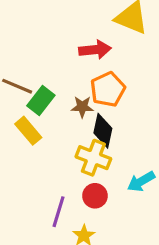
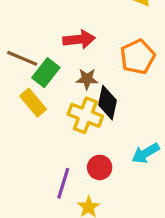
red arrow: (95, 50) -> (79, 39), moved
orange pentagon: (108, 89) -> (138, 57), moved
yellow cross: (93, 158) -> (85, 115), moved

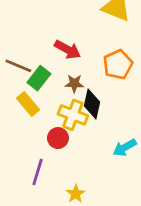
red arrow: (79, 39) -> (67, 50), turned 35
red circle: (100, 167) -> (58, 138), moved
purple line: (63, 183) -> (38, 172), moved

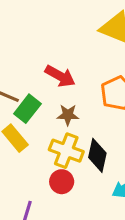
black diamond: (92, 104) -> (97, 155), moved
red circle: (58, 138) -> (62, 182), moved

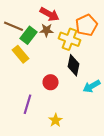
brown star: (68, 115) -> (46, 30), moved
yellow cross: (66, 151) -> (70, 39), moved

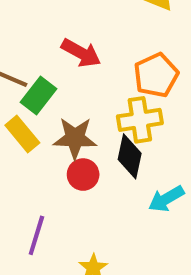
brown star: (46, 30) -> (75, 138), moved, size x1.5
yellow cross: (70, 39) -> (140, 120), moved, turned -30
red circle: (50, 82) -> (83, 175), moved

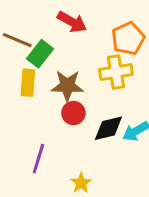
yellow rectangle: (22, 134) -> (28, 83), turned 44
black diamond: (130, 156) -> (108, 128), moved, turned 64

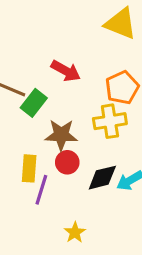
yellow rectangle: (28, 83) -> (29, 168), moved
purple line: (38, 159) -> (41, 190), moved

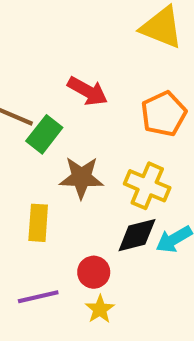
yellow cross: (110, 121) -> (147, 186), moved, turned 32
red circle: (67, 162) -> (94, 272), moved
purple line: (41, 190) -> (38, 297), moved, turned 60

